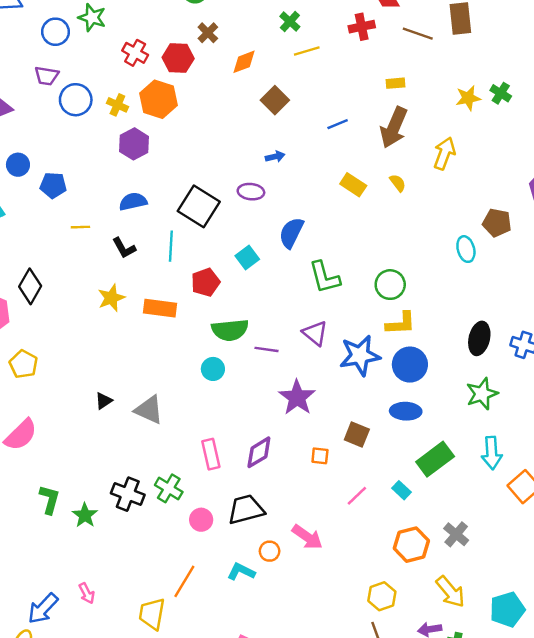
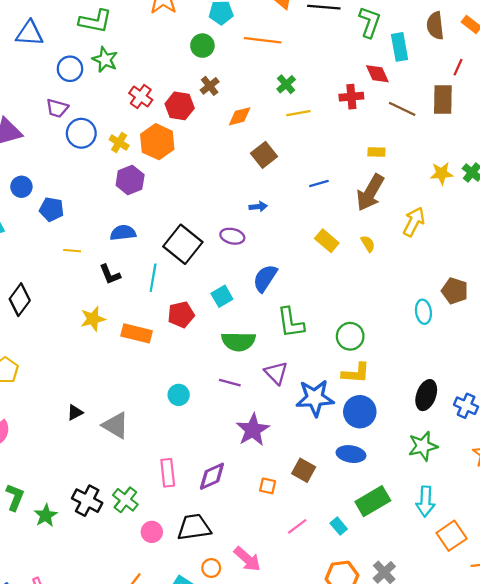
green semicircle: (230, 330) -> (238, 341), moved

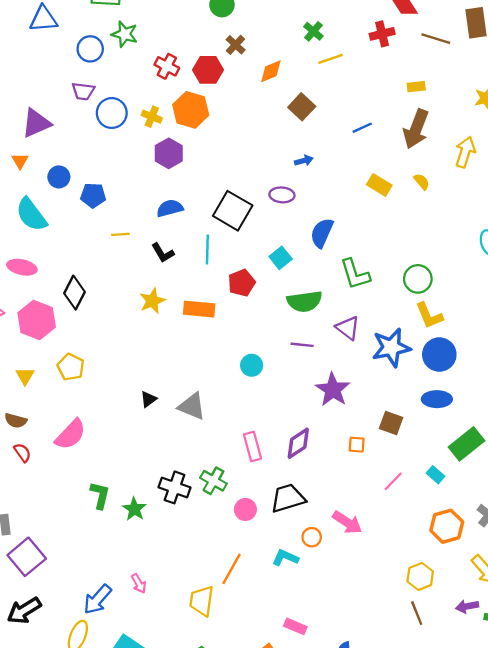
yellow L-shape: (356, 373) -> (429, 316), turned 72

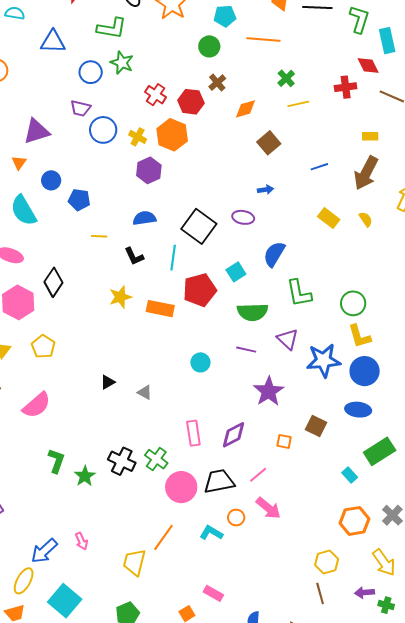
red pentagon: (242, 283) -> (200, 290), size x1.4
gray triangle: (192, 406) -> (145, 392), size x0.6
pink line: (393, 481) -> (258, 475), moved
pink circle: (245, 509) -> (181, 487), size x1.6

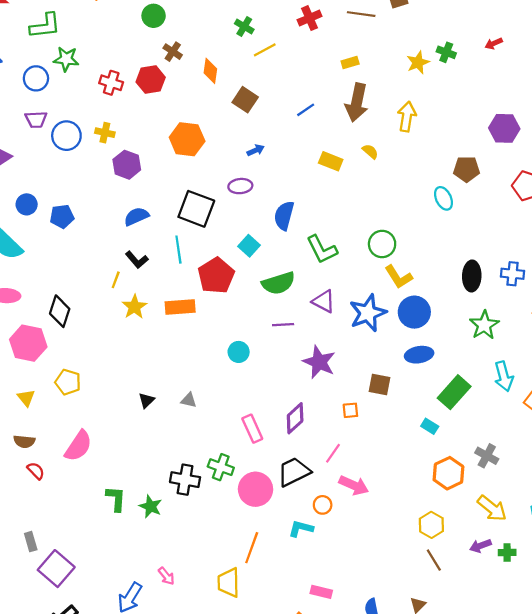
orange diamond: (245, 109) -> (210, 71), turned -50
orange hexagon: (172, 135) -> (187, 139), moved
yellow line: (99, 236) -> (116, 280), moved, turned -56

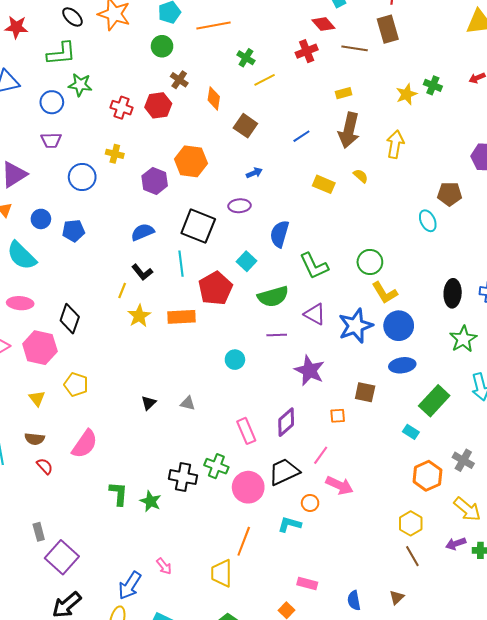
blue circle: (66, 136) -> (82, 177), moved
purple hexagon: (127, 165) -> (155, 181), moved

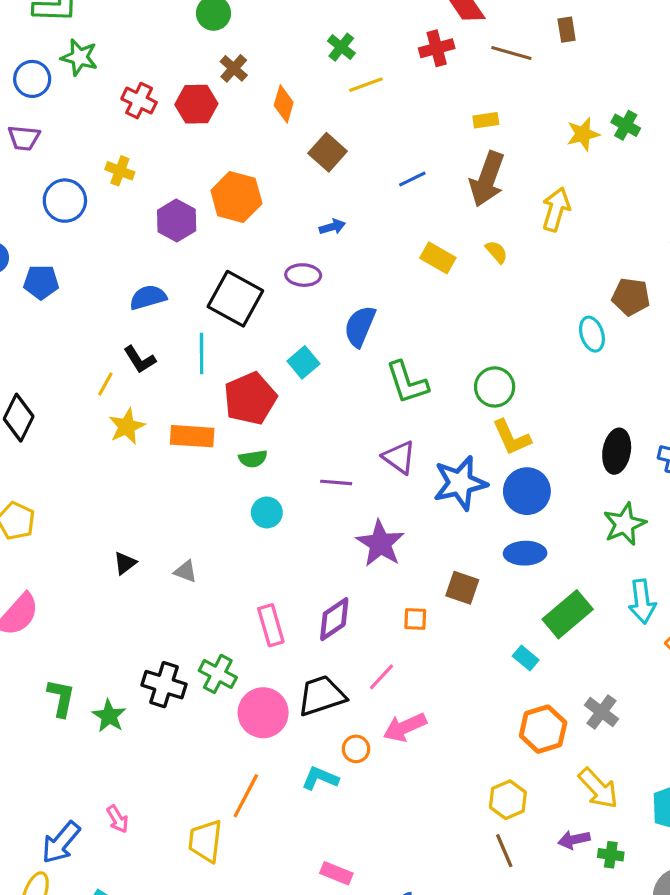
brown rectangle: (388, 29) -> (567, 30), size x0.6
green semicircle: (273, 297) -> (253, 459), moved, size x0.6
pink arrow: (339, 485) -> (405, 727), turned 124

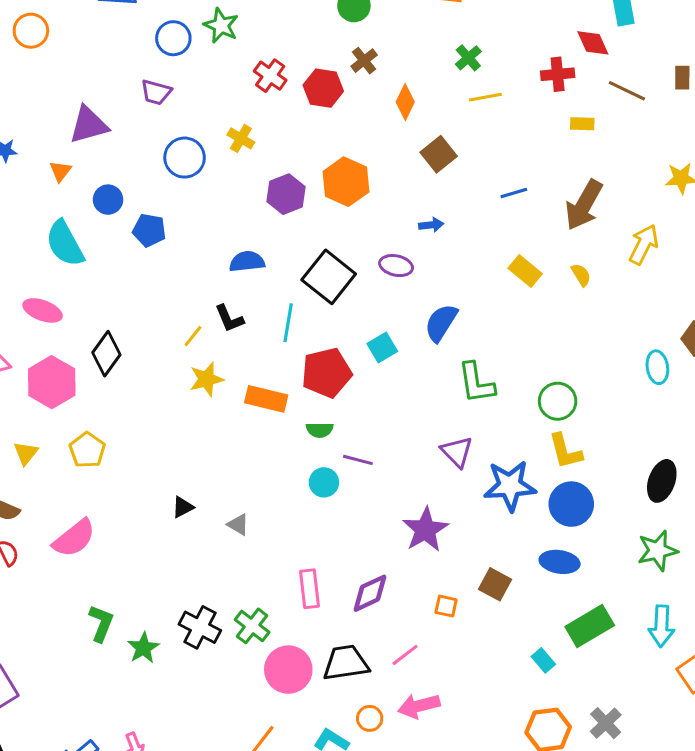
yellow rectangle: (486, 120) -> (582, 124), moved
purple line: (336, 482) -> (358, 460), moved

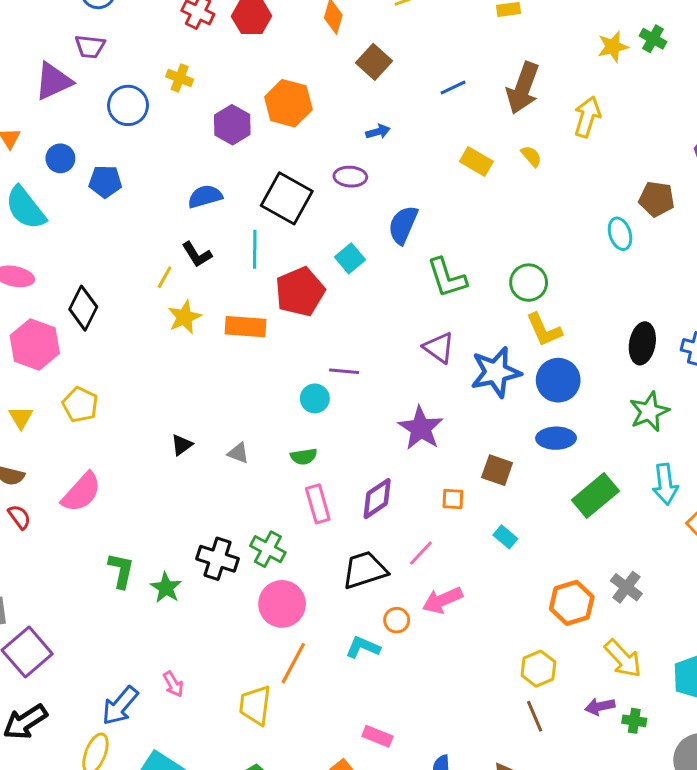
purple triangle: (89, 125) -> (53, 81), moved
green semicircle: (320, 430) -> (304, 457), moved
cyan rectangle: (543, 660) -> (505, 537), moved
pink circle: (288, 670) -> (282, 604), moved

